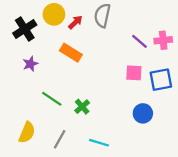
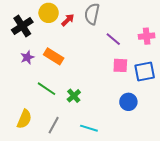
purple line: (140, 41) -> (113, 39), moved
orange rectangle: (71, 53) -> (54, 56), moved

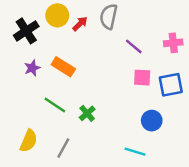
cyan line: (89, 128) -> (135, 152), moved

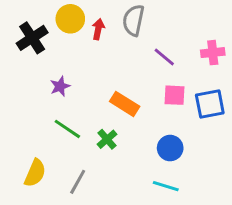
red arrow: (80, 24) -> (98, 29), turned -35
orange rectangle: (63, 67) -> (125, 104), moved
purple star: (32, 68) -> (60, 86), moved
blue circle: (152, 121) -> (170, 148), moved

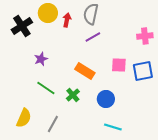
purple line: (164, 57) -> (93, 37), moved, turned -70
blue circle: (170, 148) -> (106, 99), moved

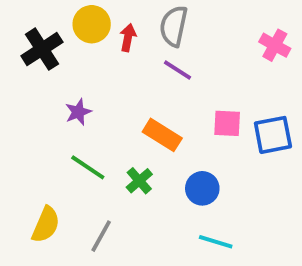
pink cross: (145, 36) -> (275, 45), moved, turned 35
purple line: (93, 37) -> (177, 70), turned 63

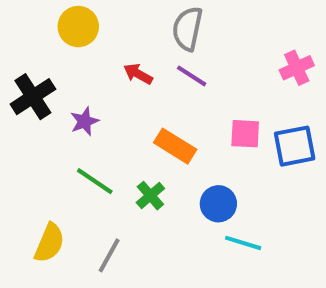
yellow circle: (92, 24) -> (78, 27), moved
red arrow: (128, 38) -> (138, 74), moved, turned -72
pink cross: (275, 45) -> (297, 68), moved, turned 36
black cross: (42, 49) -> (33, 97), moved
cyan line: (216, 242) -> (243, 243), moved

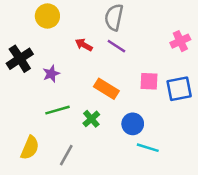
green line: (95, 181) -> (57, 110), turned -50

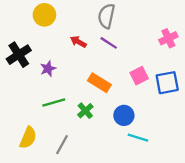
pink square: (149, 81) -> (139, 76), turned -30

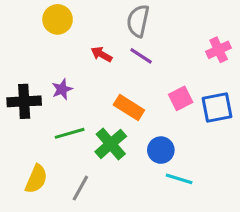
black cross: (19, 55) -> (24, 101), moved, turned 30
green cross: (85, 111) -> (111, 144), size x1.5

